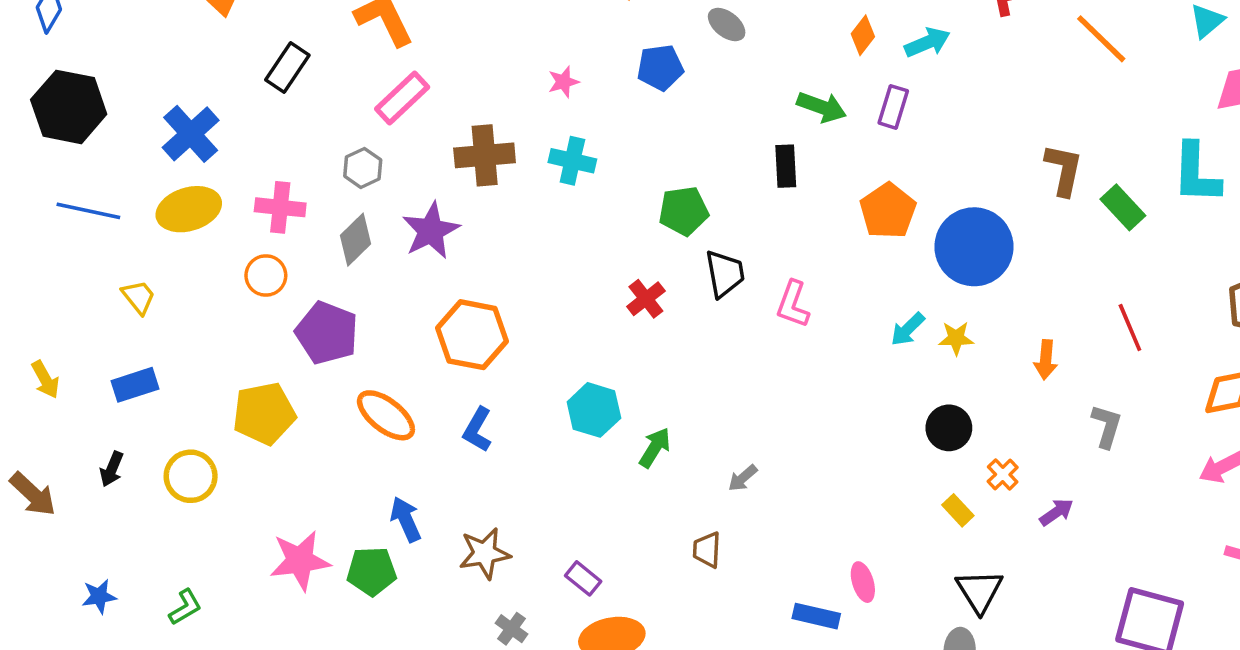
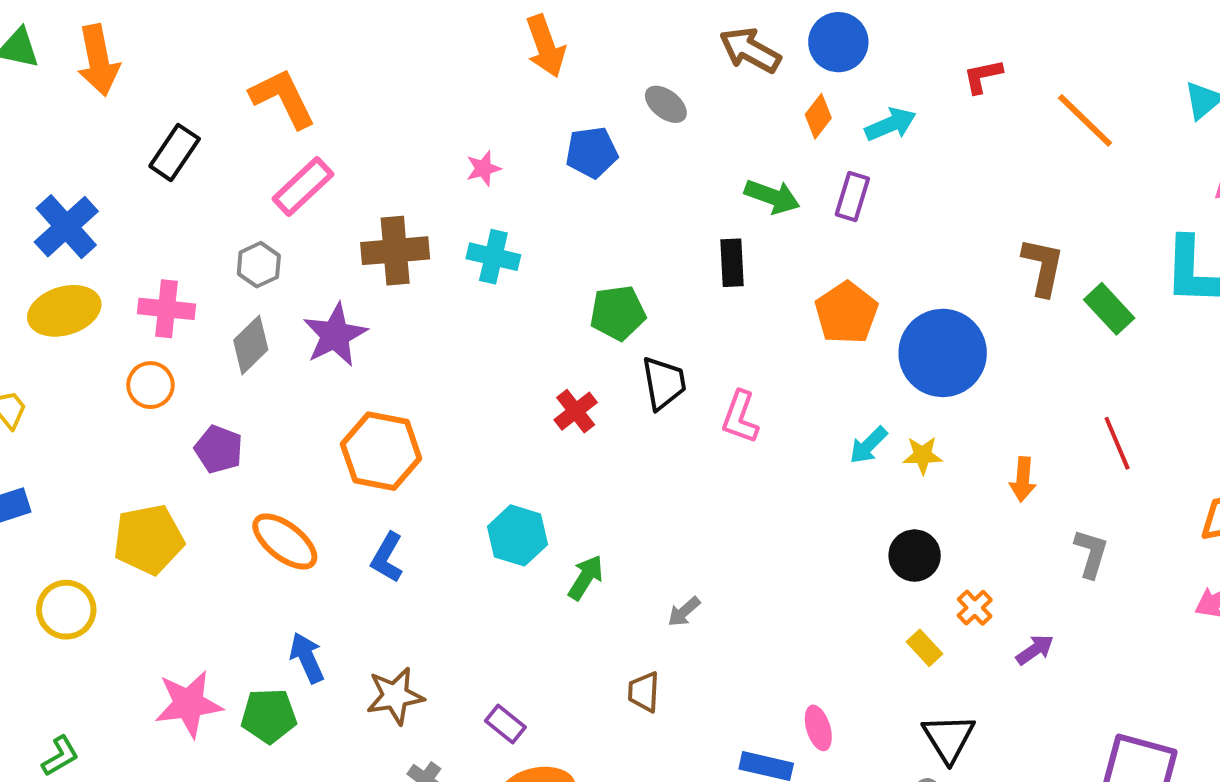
purple pentagon: (327, 333) -> (219, 449), size x0.7

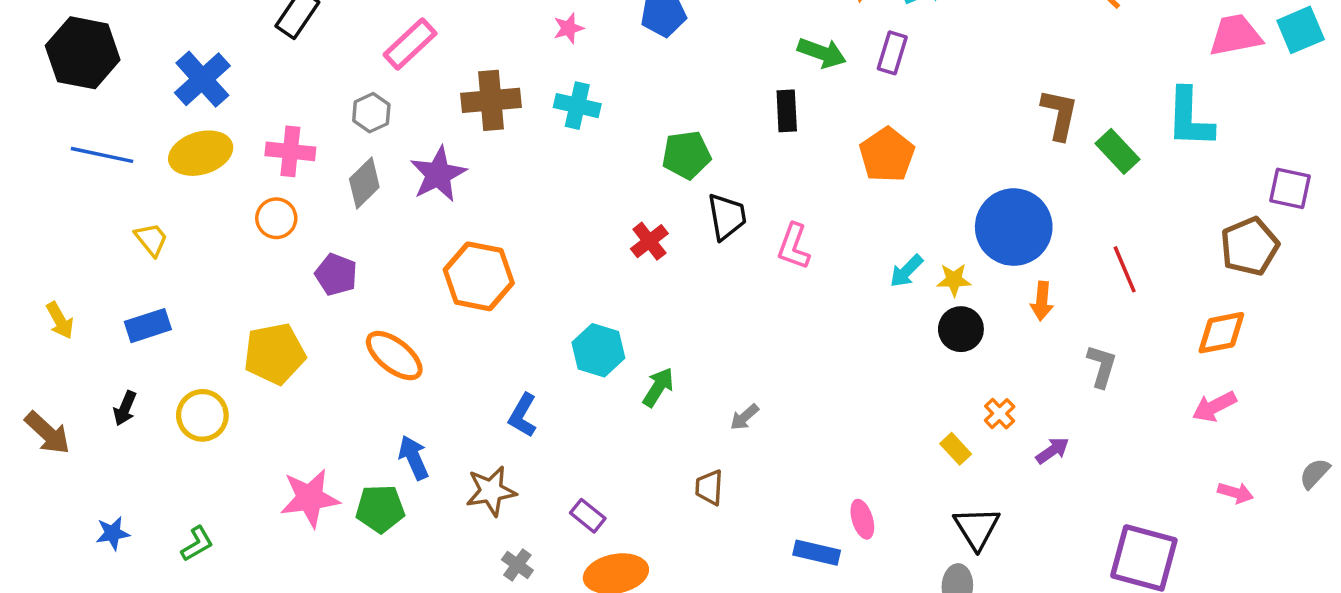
blue circle: (943, 353) -> (1014, 227), moved
black circle: (915, 556) -> (961, 329), moved
blue L-shape: (387, 558) -> (523, 415), moved

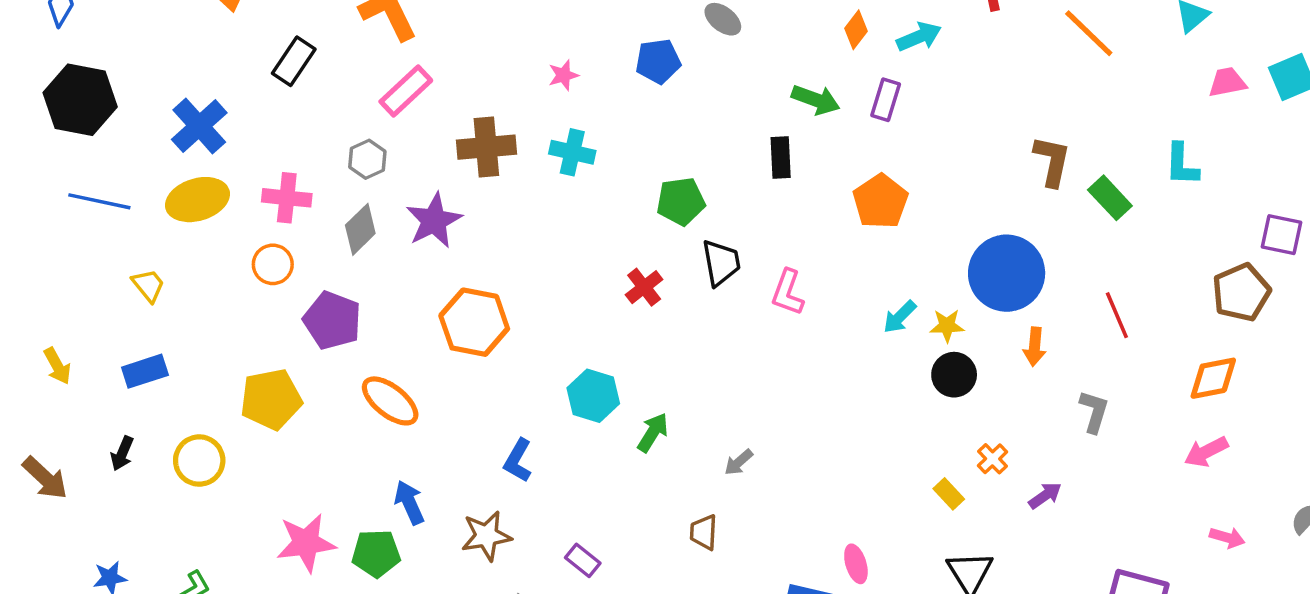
pink trapezoid: (1235, 35) -> (1227, 82), size x0.7
cyan L-shape: (1190, 118) -> (1182, 165), size x0.7
purple pentagon: (336, 275) -> (332, 320), size x1.4

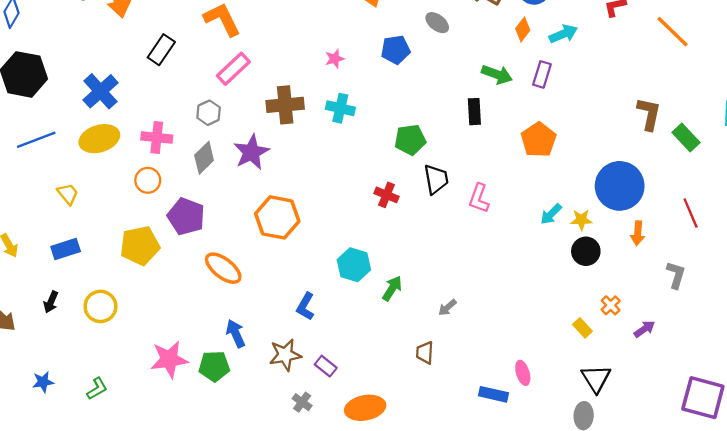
blue line: (99, 201) -> (36, 140), turned -33
red cross: (644, 287) -> (387, 195), turned -30
yellow pentagon: (271, 399) -> (140, 246), moved
purple rectangle: (583, 560) -> (326, 366), moved

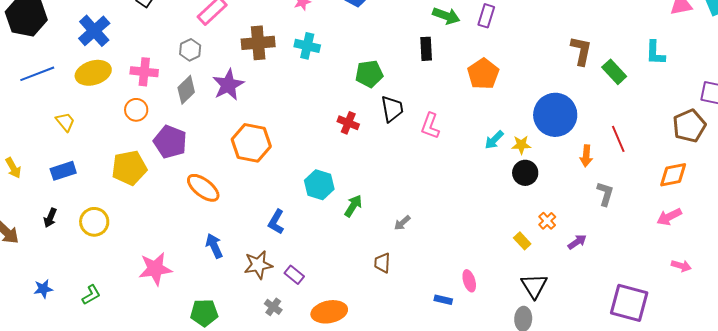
orange arrow: (638, 233) -> (586, 156), moved
green pentagon: (214, 366) -> (204, 313), moved
blue rectangle: (494, 394) -> (443, 300), size x0.7

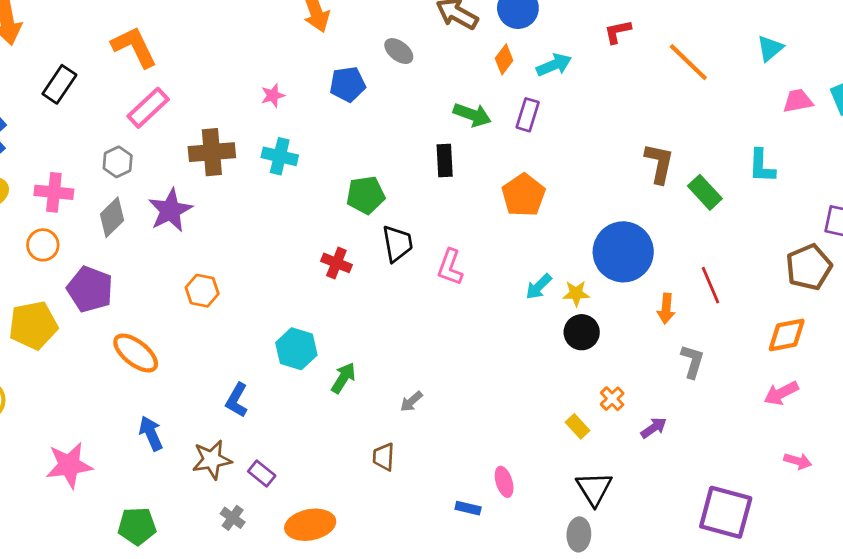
orange hexagon: (251, 143) -> (202, 291), size x0.6

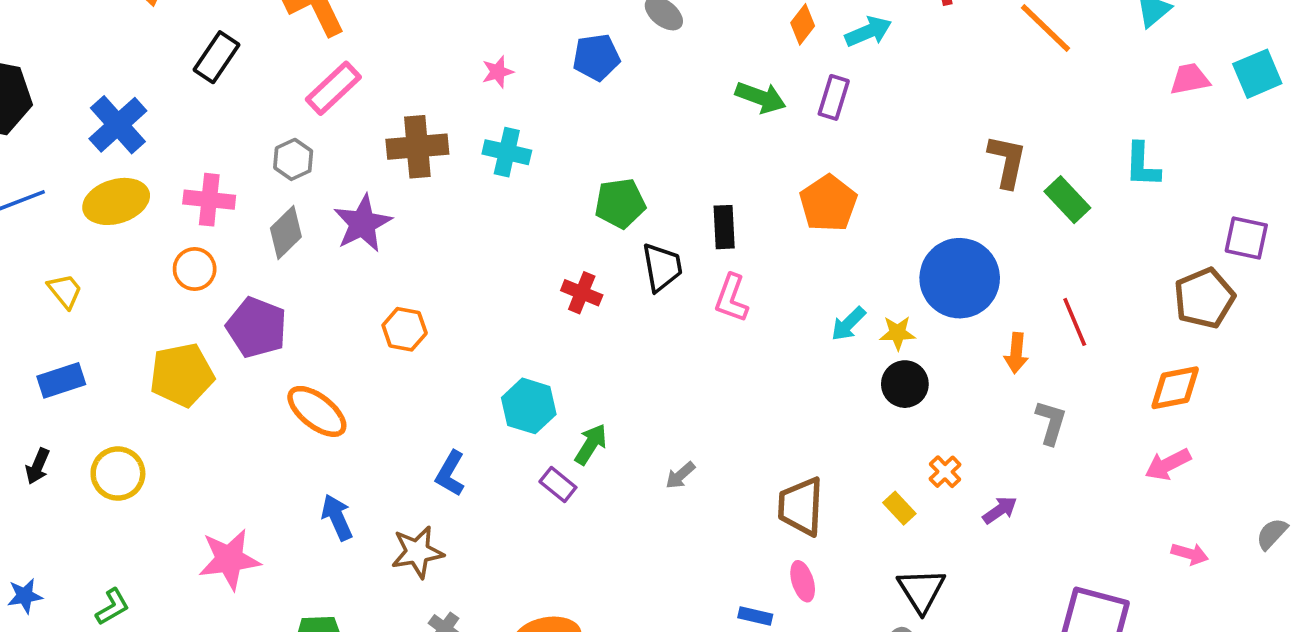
black rectangle: (445, 160) -> (724, 227), moved
brown trapezoid: (384, 457) -> (801, 506), moved, size x1.6
purple rectangle: (262, 473) -> (558, 484), moved

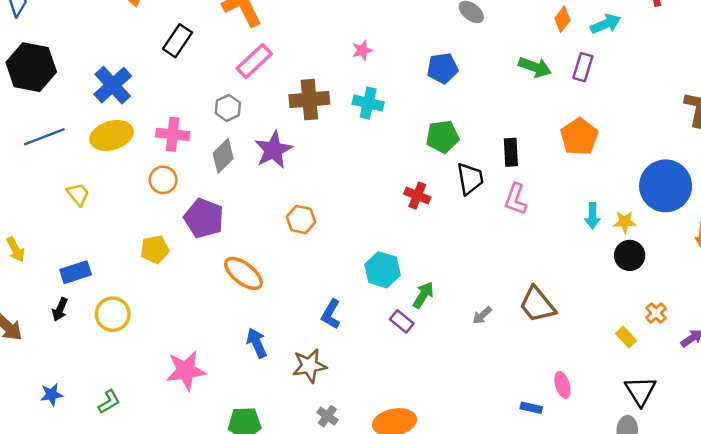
blue pentagon: (596, 57) -> (443, 68), moved
cyan arrow: (848, 324) -> (592, 216), turned -45
yellow pentagon: (182, 375) -> (155, 249), size x0.7
blue rectangle: (61, 380) -> (76, 272), moved
brown trapezoid: (801, 506) -> (537, 305), moved, turned -42

